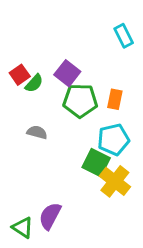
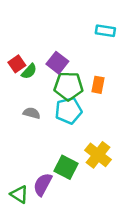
cyan rectangle: (124, 36) -> (105, 31), turned -54
cyan pentagon: (113, 140) -> (68, 111), moved
green square: (96, 163) -> (66, 167), moved

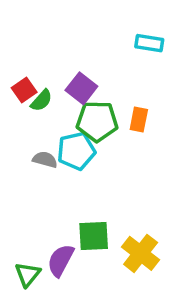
cyan pentagon: (68, 111) -> (76, 151), moved
yellow cross: (98, 155) -> (141, 253), moved
green square: (66, 167) -> (94, 236), turned -30
green triangle: (19, 194) -> (28, 274), turned 36

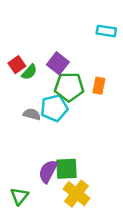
yellow cross: (141, 253) -> (77, 194), moved
purple semicircle: (61, 260) -> (48, 171), moved

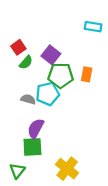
red square: (17, 65) -> (18, 47), moved
green square: (67, 169) -> (32, 147), moved
purple semicircle: (48, 171) -> (36, 129), moved

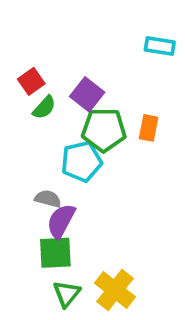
gray semicircle: (28, 99) -> (48, 199), moved
green triangle: (17, 171) -> (67, 294), moved

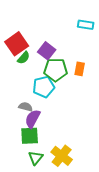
red square: (31, 81) -> (17, 44), size x1.6

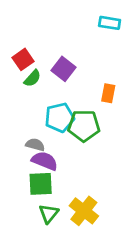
cyan rectangle: (86, 25) -> (110, 23), moved
red square: (17, 44) -> (23, 59), size x0.7
green pentagon: (56, 70) -> (84, 126), moved
purple semicircle: (33, 119) -> (45, 161), turned 84

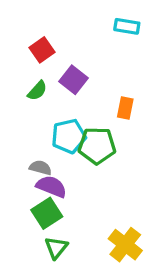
red square: (23, 59) -> (42, 50), moved
green square: (41, 184) -> (47, 213), turned -30
yellow cross: (84, 211) -> (125, 245), moved

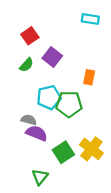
green square: (47, 213) -> (63, 152), moved
yellow cross: (125, 245) -> (91, 149), moved

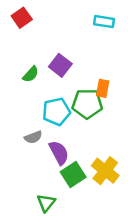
red square: (30, 36) -> (22, 18), moved
green pentagon: (69, 104) -> (87, 104), moved
gray semicircle: (29, 120) -> (33, 137), turned 144
purple semicircle: (37, 133) -> (59, 153), moved, turned 40

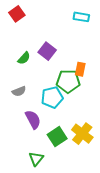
cyan pentagon: (56, 112) -> (52, 97), moved
gray semicircle: (33, 137) -> (19, 91), moved
purple semicircle: (59, 153) -> (33, 119), moved

